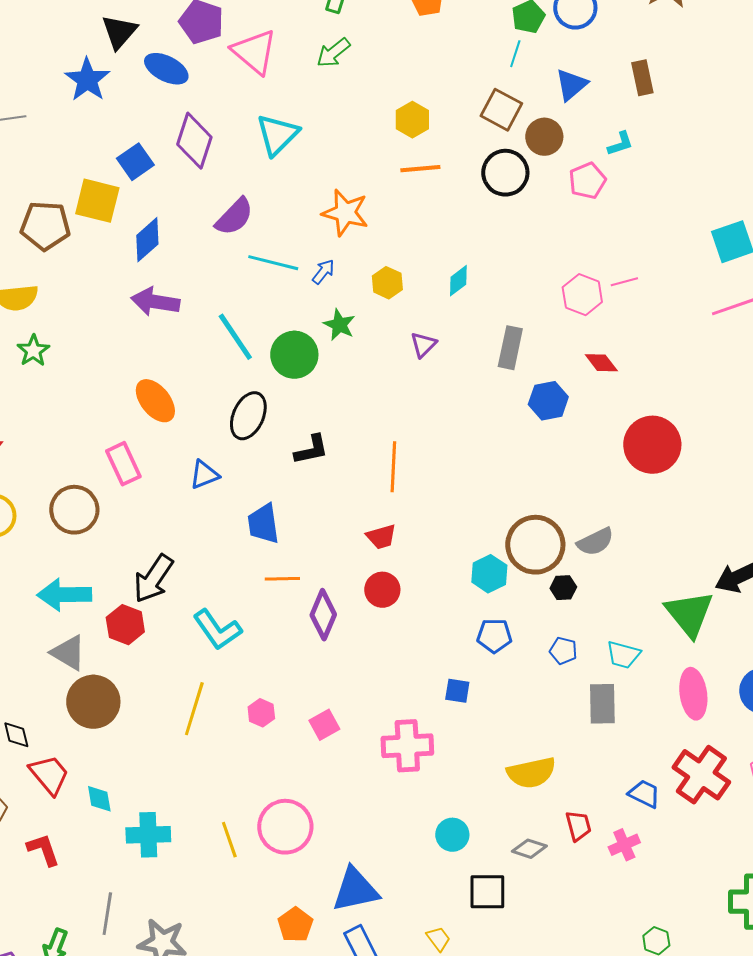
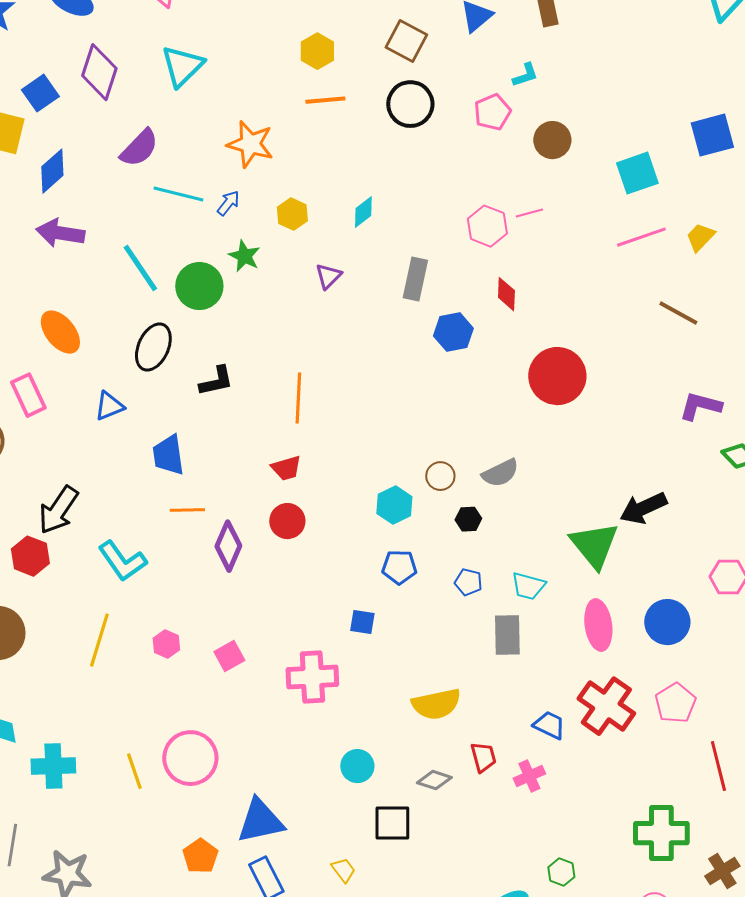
brown circle: (544, 137) -> (552, 140), moved
red diamond: (601, 363) -> (506, 294), turned 40
brown circle: (535, 545) -> (440, 476), size x0.5

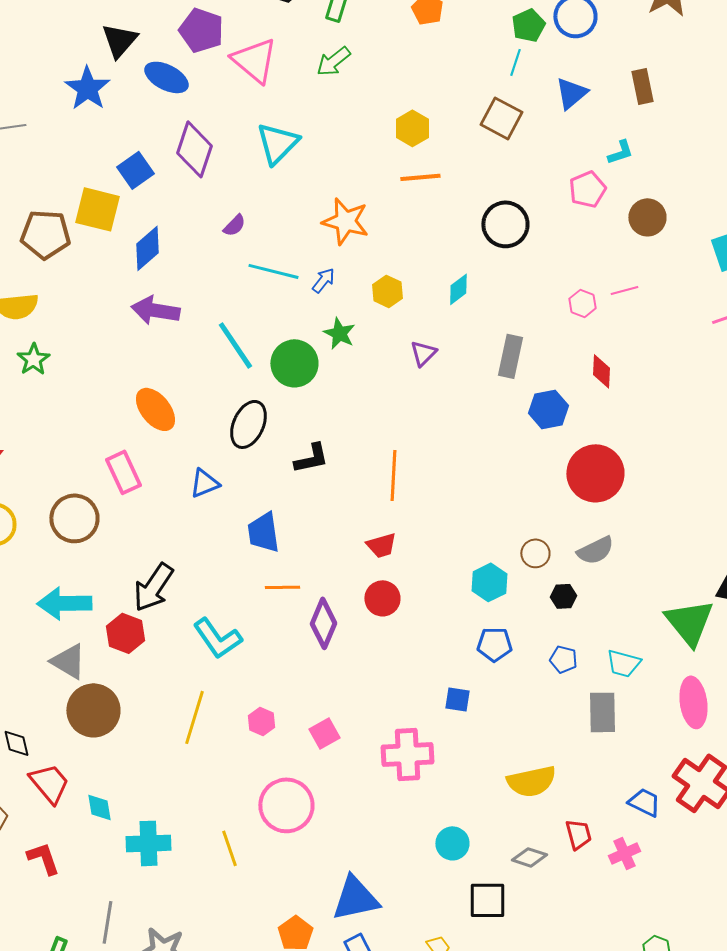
black circle: (410, 104) -> (505, 224), moved
purple semicircle: (139, 148) -> (234, 225), size x0.6
pink hexagon: (487, 226) -> (582, 303), size x0.7
red circle: (557, 376) -> (595, 473), moved
pink circle: (190, 758) -> (286, 805), moved

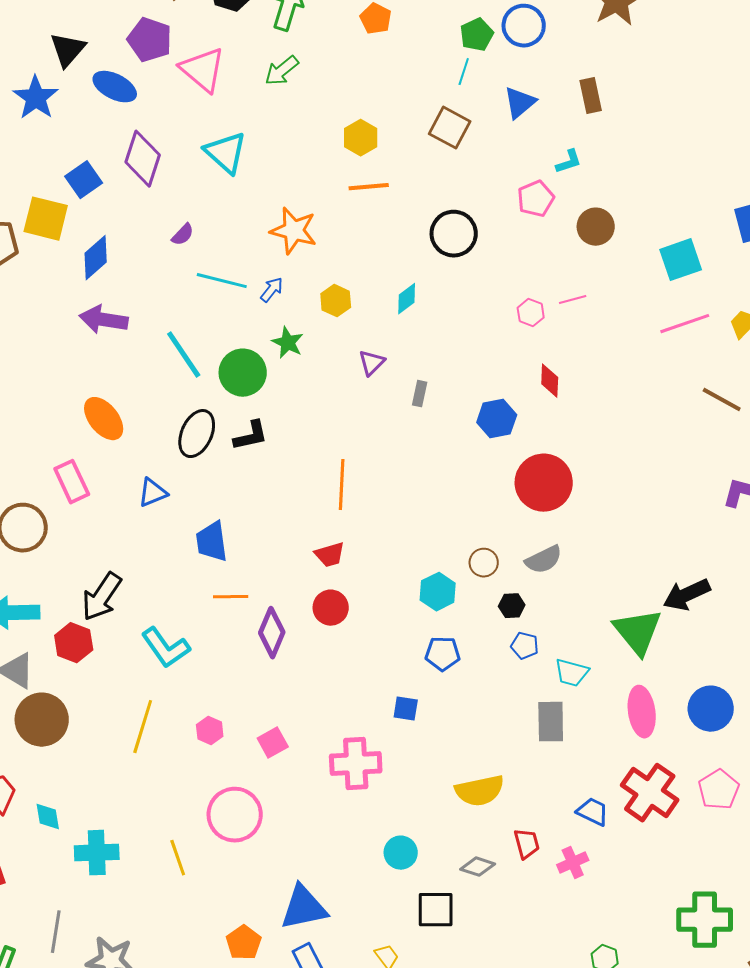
cyan triangle: (277, 143) -> (226, 153), turned -33
gray rectangle: (510, 356) -> (420, 394), moved, size x0.6
black L-shape: (311, 458) -> (251, 436), moved
blue pentagon: (563, 659) -> (525, 646), moved

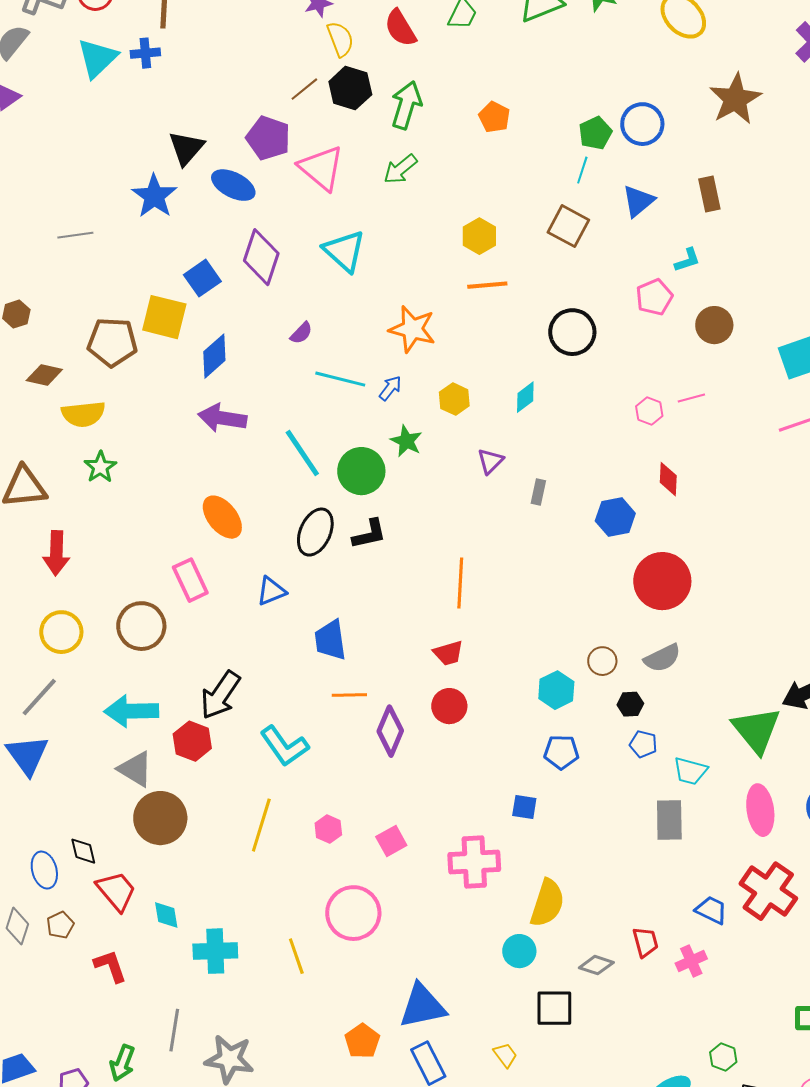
yellow semicircle: (480, 791) -> (547, 903), moved, turned -60

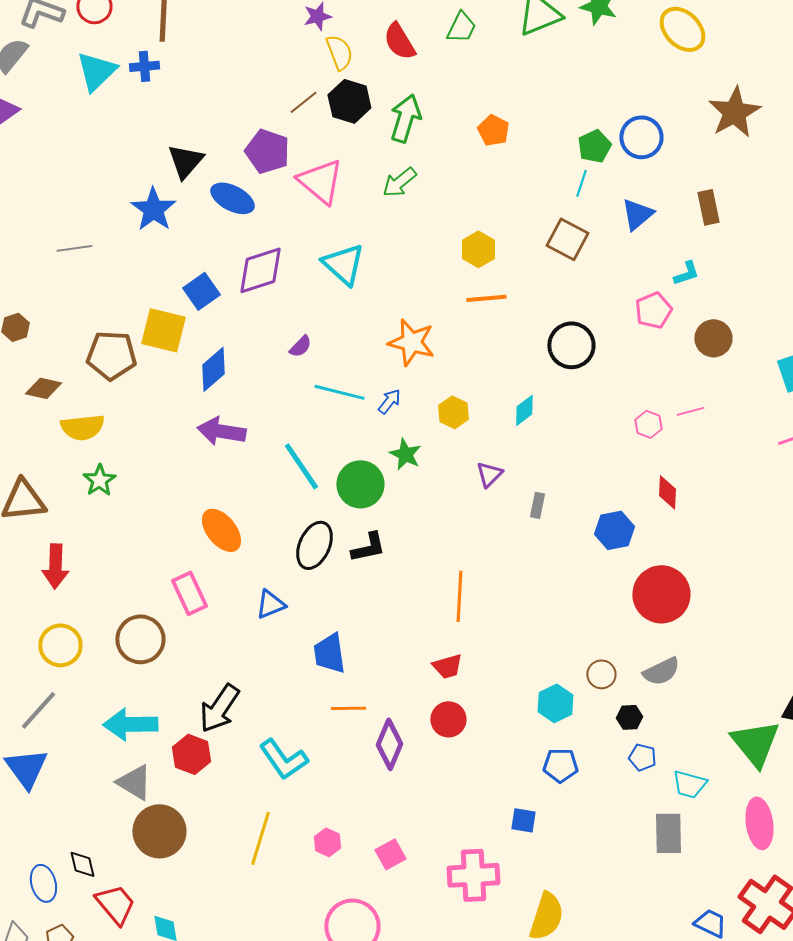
purple diamond: (261, 257) -> (260, 270), turned 54

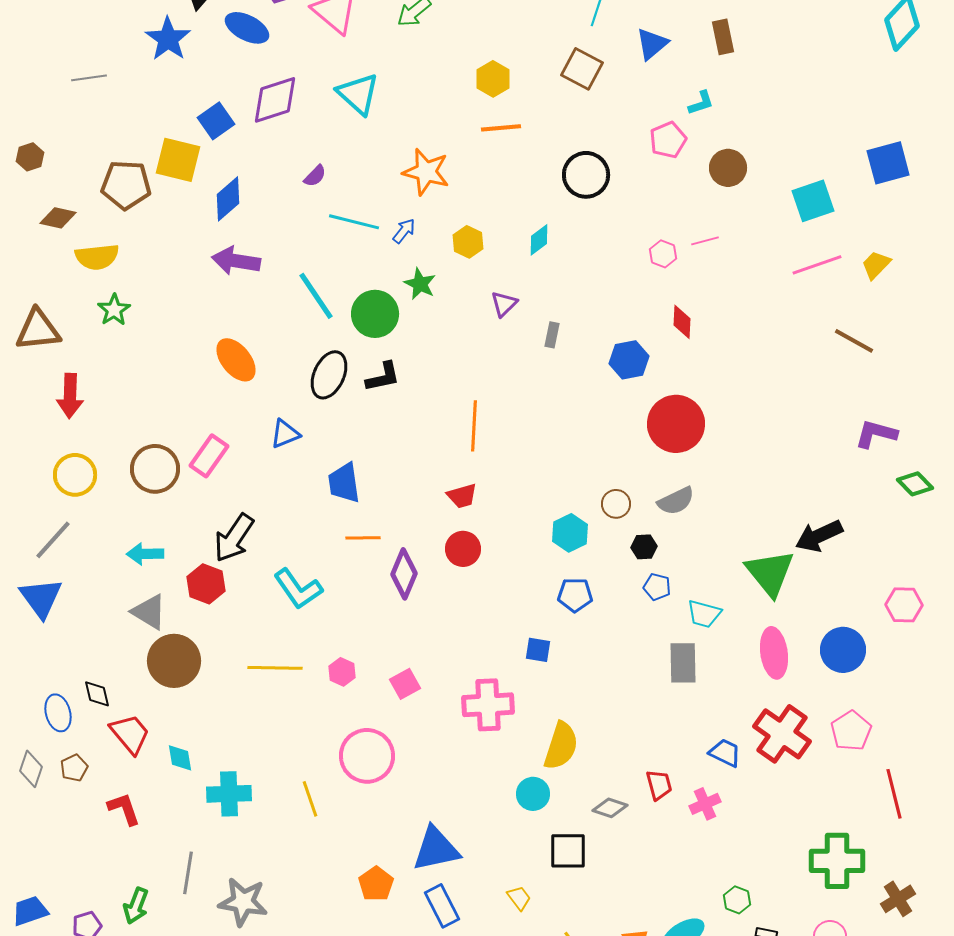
pink rectangle: (189, 593) -> (209, 456), moved, turned 60
cyan arrow: (130, 724) -> (145, 554), size x0.7
yellow line: (260, 838) -> (275, 668), turned 74

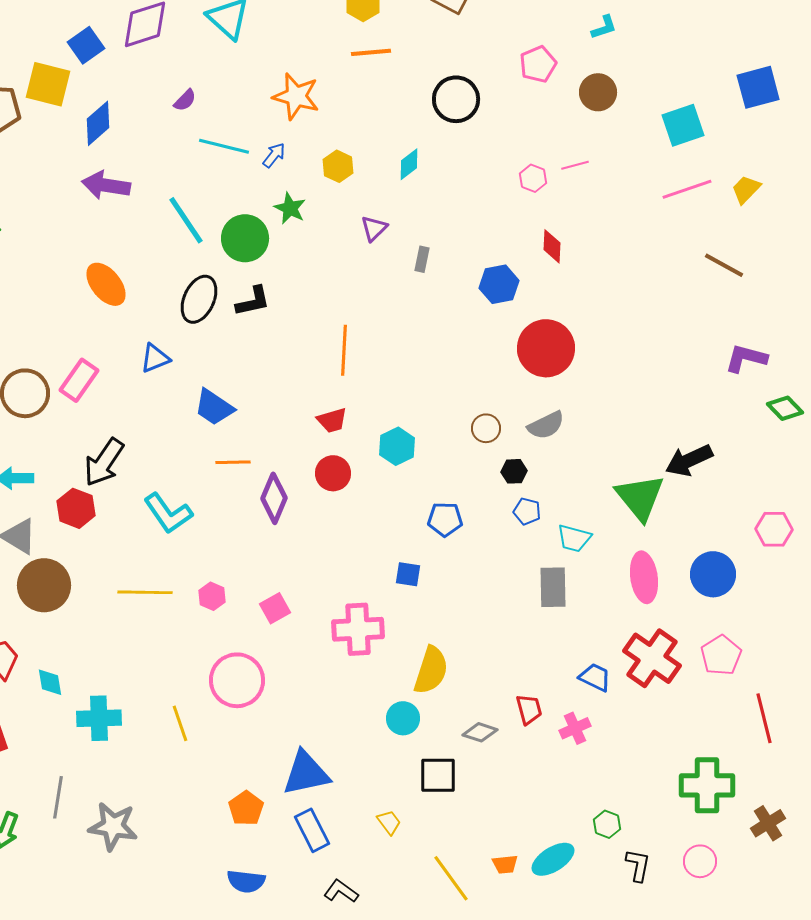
cyan L-shape: (701, 103) -> (604, 27), moved
blue trapezoid: (344, 483) -> (214, 407), turned -48
cyan hexagon: (570, 533) -> (397, 446), moved

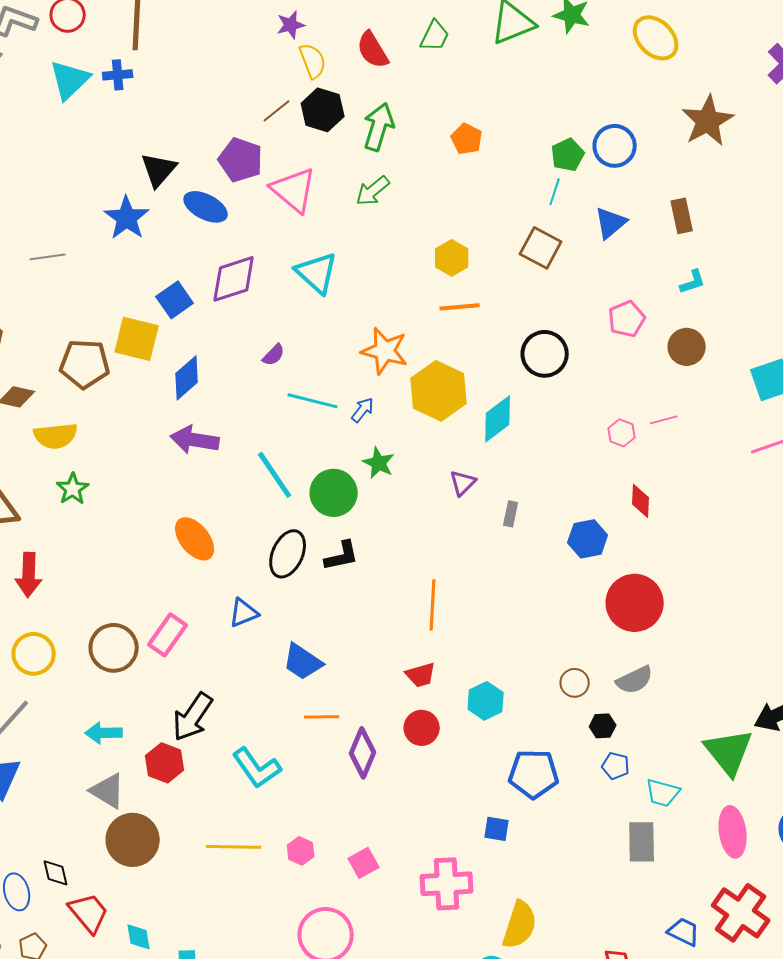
cyan diamond: (409, 164) -> (498, 419), size x1.5
yellow hexagon: (338, 166) -> (439, 391), moved, size x1.8
blue pentagon: (445, 519) -> (534, 774), size x1.4

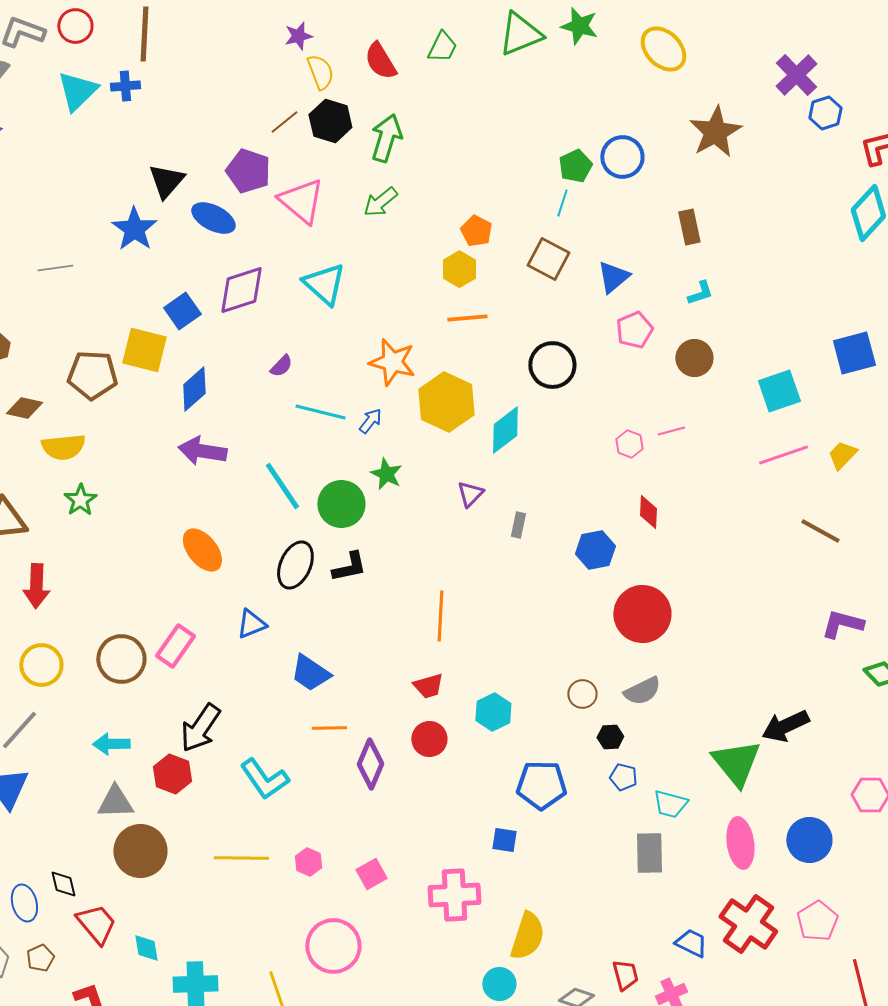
orange pentagon: (467, 139) -> (476, 231), moved
blue triangle: (611, 223) -> (613, 277), moved
gray triangle: (108, 791) -> (115, 802), turned -33

